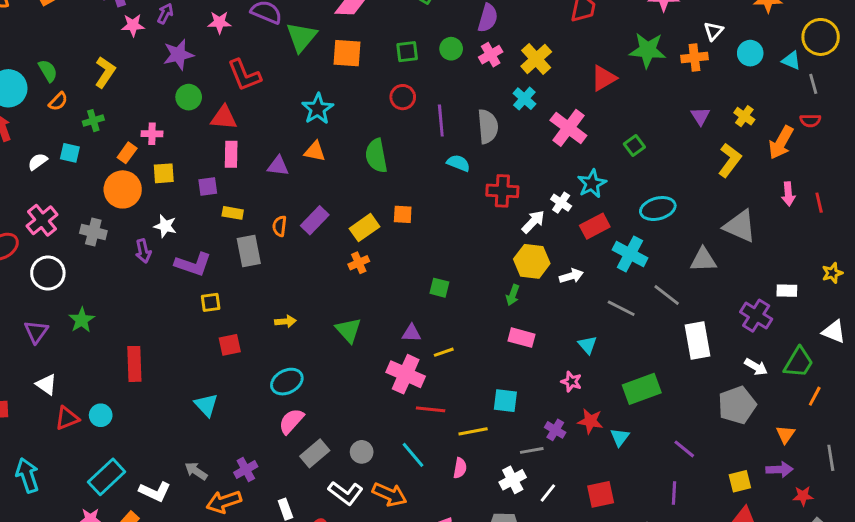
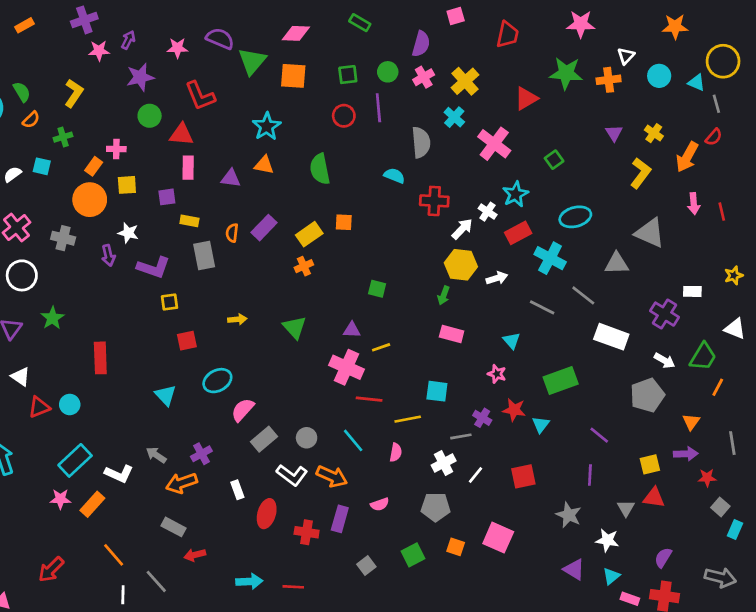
purple line: (441, 121) -> (378, 108), moved
red semicircle: (810, 121) -> (714, 137), turned -48
white rectangle: (697, 340) -> (611, 337), turned -60
cyan ellipse: (287, 382) -> (217, 381), moved

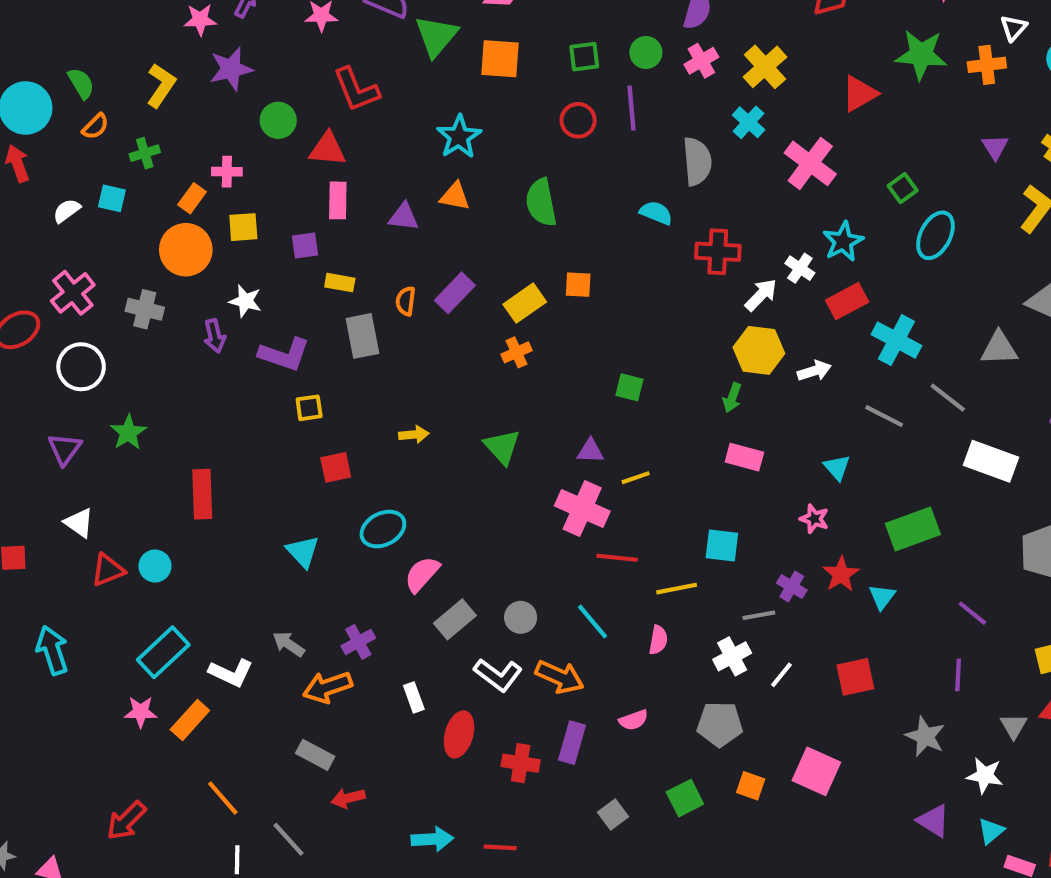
purple star: (140, 77) -> (231, 69), moved
cyan ellipse: (575, 217) -> (935, 235), moved, turned -48
red star: (514, 410) -> (841, 574), turned 30

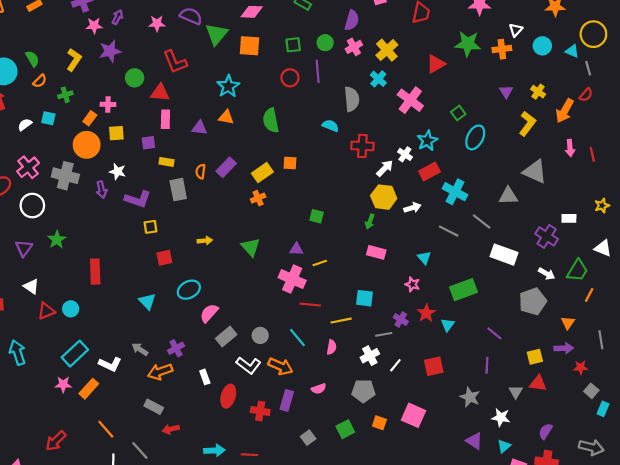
gray cross: (145, 309) -> (65, 176), size x1.4

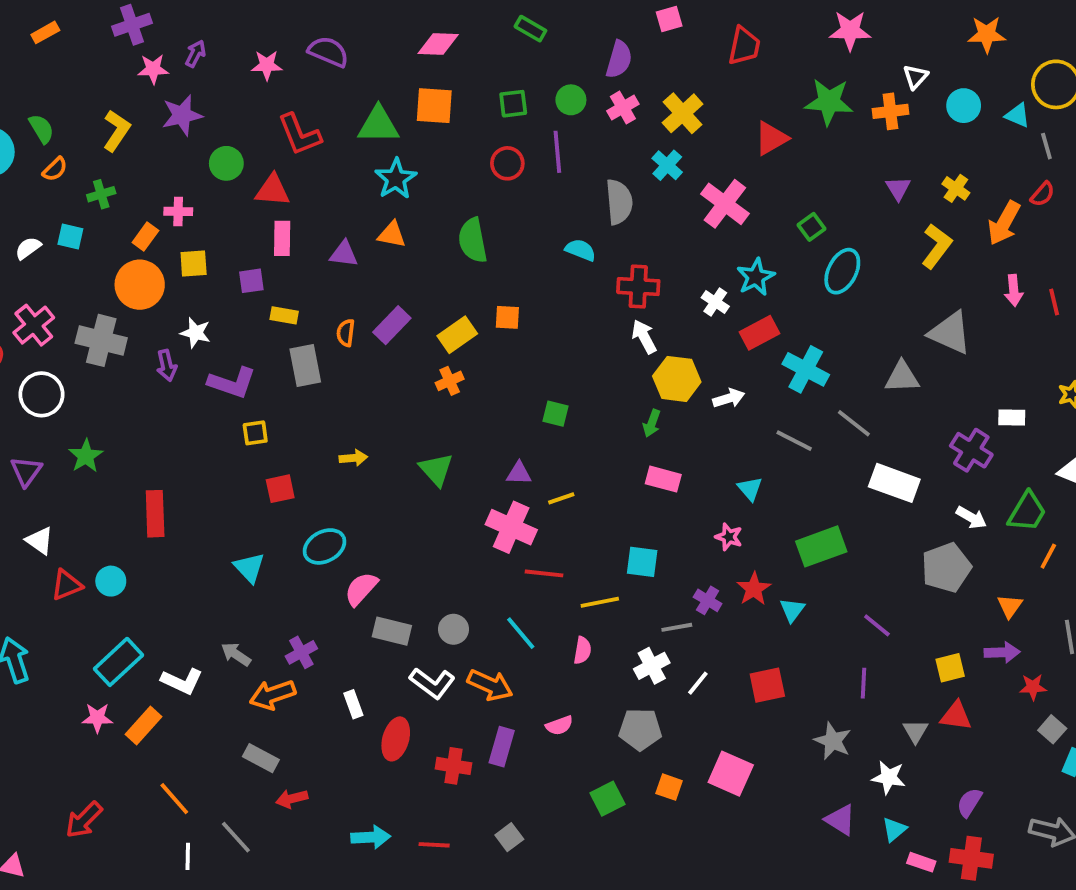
green triangle: (217, 34) -> (378, 125), moved, turned 50
white arrow: (385, 168) -> (644, 337), moved, turned -72
gray rectangle: (226, 337) -> (392, 631), turned 54
gray square: (308, 438) -> (509, 837), moved

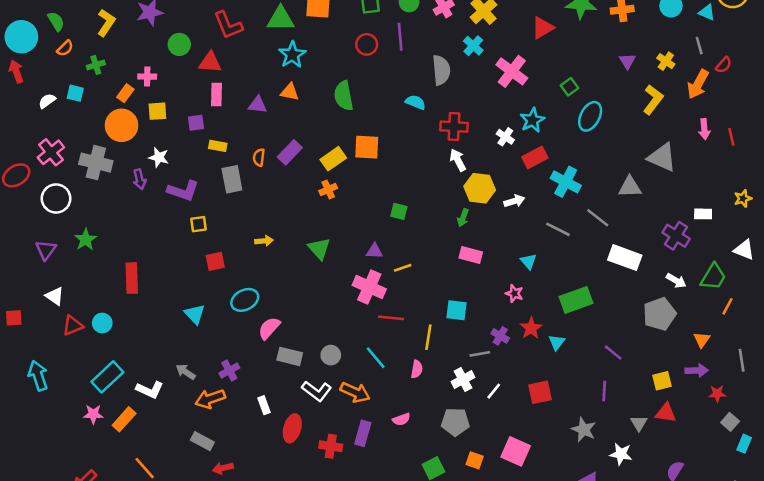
gray line: (1046, 146) -> (699, 46), moved
orange square: (507, 317) -> (367, 147), size x1.5
yellow line: (600, 602) -> (428, 337), turned -70

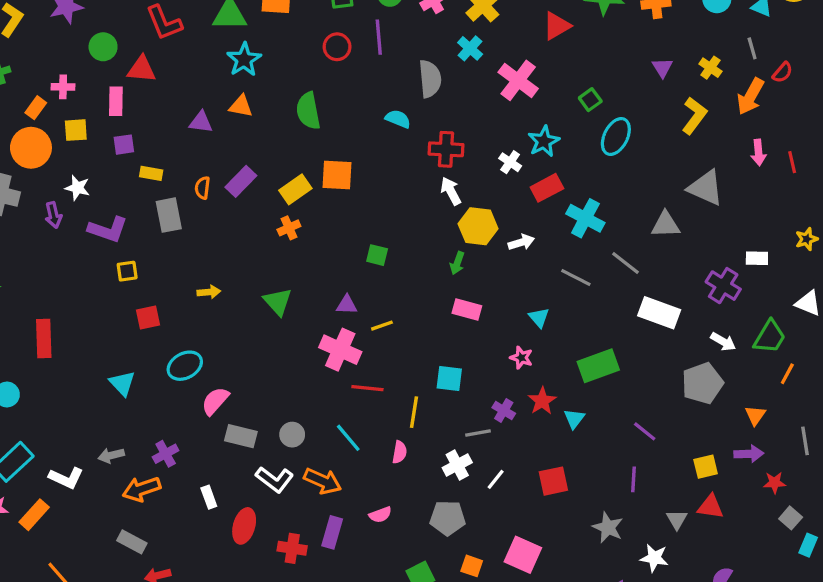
pink rectangle: (217, 94) -> (116, 101), moved
gray arrow: (186, 372) -> (111, 455), turned -48

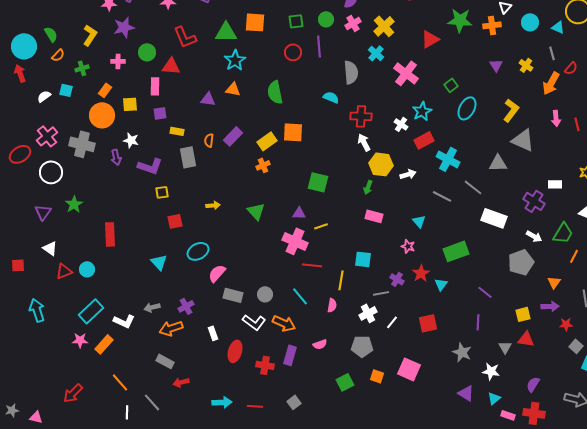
pink cross: (63, 87) -> (118, 61), moved
yellow L-shape: (694, 116) -> (511, 110), moved
green square: (377, 255) -> (318, 182), size x1.5

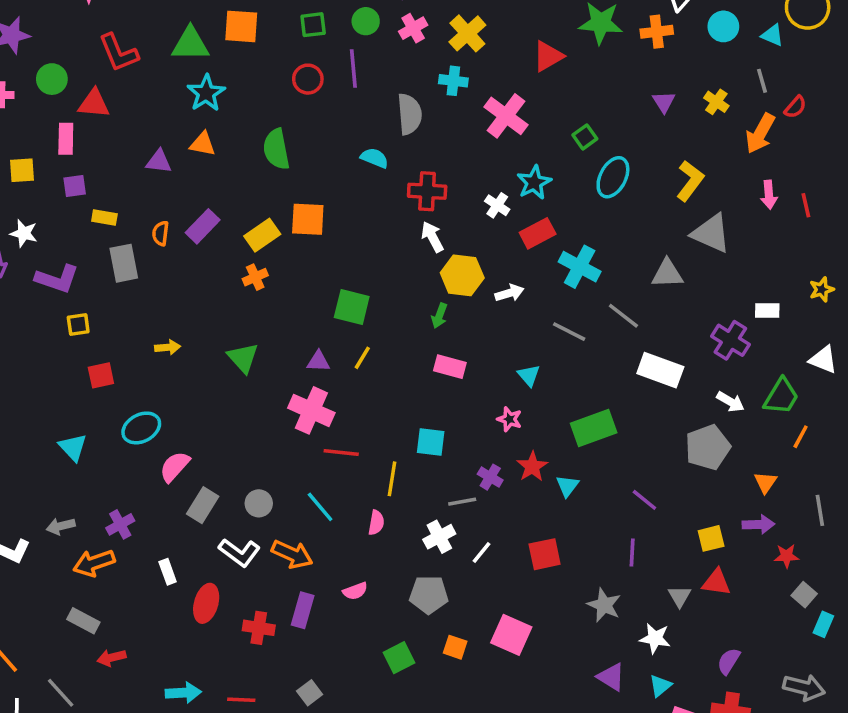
cyan cross: (376, 53) -> (453, 81), turned -35
yellow line: (321, 226) -> (362, 358), moved, turned -40
gray rectangle: (233, 295) -> (203, 505), turned -72

